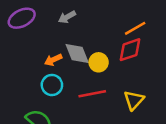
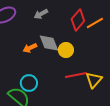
red diamond: (130, 50) -> (78, 20), moved, turned -30
cyan circle: (52, 85) -> (29, 83), moved
red line: (92, 94) -> (76, 75), moved

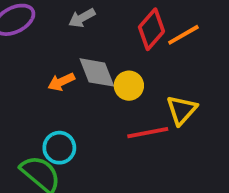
yellow triangle: (94, 80) -> (182, 110), moved

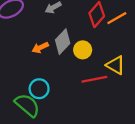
gray diamond: (97, 72) -> (63, 42), turned 65
yellow triangle: (182, 110) -> (116, 65), turned -42

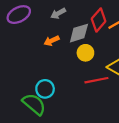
gray diamond: (63, 42) -> (79, 33), moved, turned 30
orange arrow: (40, 48) -> (52, 41), moved

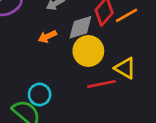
yellow circle: (85, 53) -> (88, 51), size x1.5

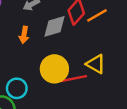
orange arrow: (47, 36) -> (24, 35), turned -56
yellow circle: (88, 51) -> (54, 69), moved

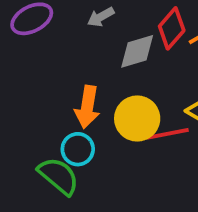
orange arrow: (24, 35) -> (87, 107), moved, size x1.5

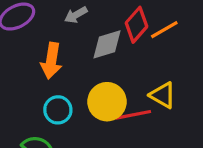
orange arrow: (87, 107) -> (51, 61), moved
cyan circle: (78, 149) -> (58, 110), moved

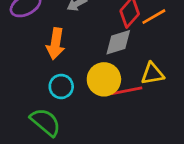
gray diamond: (107, 44) -> (118, 42), moved
yellow triangle: (163, 95) -> (152, 74), turned -40

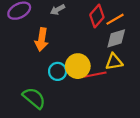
gray diamond: (118, 42) -> (116, 38), moved
cyan circle: (61, 86) -> (58, 71), moved

